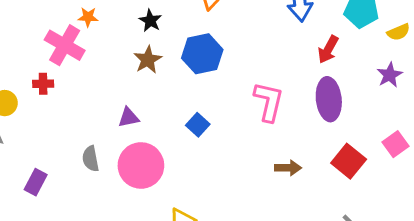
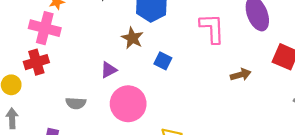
brown star: (148, 60) -> (132, 38), moved
red cross: (43, 84) -> (36, 62), size x1.5
gray semicircle: (91, 159) -> (76, 103), moved, turned -60

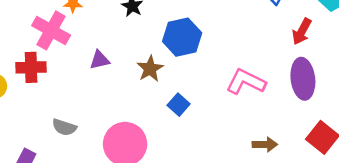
pink L-shape: (212, 28) -> (246, 82), turned -76
purple triangle: (109, 70) -> (100, 60), moved

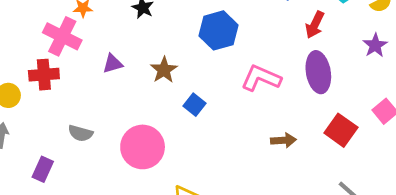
blue hexagon: (182, 37) -> (218, 30), moved

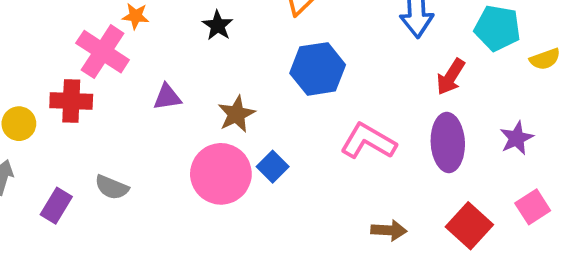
purple star: (375, 45) -> (517, 138), moved
pink circle: (143, 147) -> (221, 174), moved
purple rectangle: (43, 169) -> (56, 206), moved

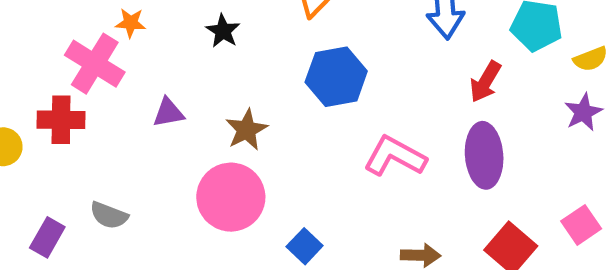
purple star: (517, 138) -> (583, 112), moved
blue square: (273, 167) -> (305, 246), moved

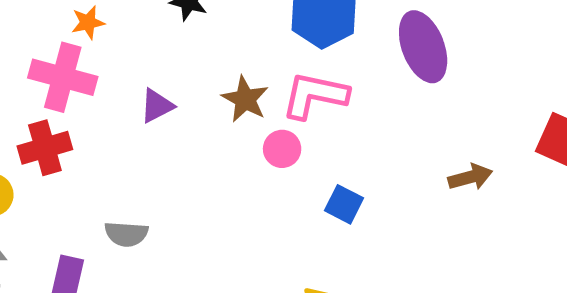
purple ellipse: (484, 155) -> (423, 47), moved
pink L-shape: (395, 156) -> (315, 95), moved
pink circle: (231, 197) -> (282, 149), moved, size x0.5

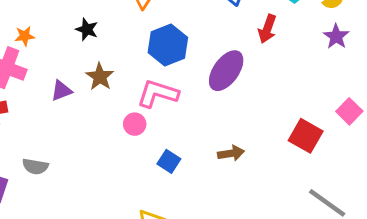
purple ellipse: (423, 47) -> (226, 71), turned 51
brown star: (245, 99) -> (100, 77), moved
brown arrow: (470, 177) -> (231, 153), moved

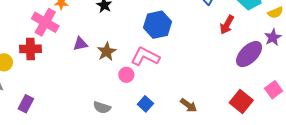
purple ellipse: (226, 71) -> (249, 54), moved
brown star: (100, 77) -> (107, 52), moved
brown arrow: (231, 153) -> (189, 105), turned 36
gray semicircle: (35, 166) -> (102, 107), moved

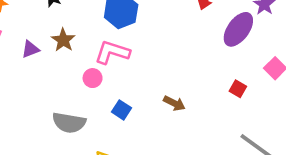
brown star: (107, 52) -> (63, 40), moved
red square: (241, 102) -> (238, 89), size x0.6
gray semicircle: (102, 107) -> (69, 123), size x1.5

